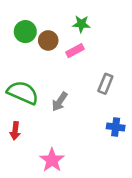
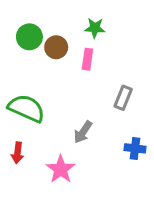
pink rectangle: (75, 51) -> (87, 59), turned -54
gray arrow: (60, 102) -> (83, 132), moved
pink star: (52, 160) -> (61, 169), moved

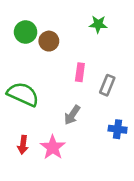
green star: (95, 28) -> (98, 24), moved
pink rectangle: (87, 59) -> (80, 72), moved
red arrow: (17, 153) -> (23, 145), moved

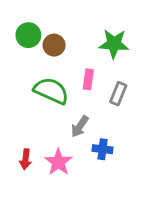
green star: (98, 24) -> (114, 44), moved, size x1.5
green semicircle: (23, 94) -> (51, 91), moved
blue cross: (118, 129) -> (103, 149), moved

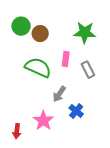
gray rectangle: (118, 94) -> (88, 70), turned -49
blue cross: (103, 149) -> (76, 111), turned 32
red arrow: (26, 159) -> (17, 131), moved

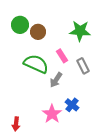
pink rectangle: (66, 59) -> (62, 56), turned -40
gray arrow: (59, 94) -> (56, 80), moved
pink star: (43, 121) -> (52, 114), moved

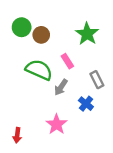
green star: (80, 31) -> (87, 34), turned 30
gray rectangle: (83, 66) -> (97, 80), moved
blue cross: (72, 105) -> (86, 104), moved

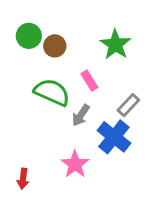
gray rectangle: (97, 80) -> (128, 105), turned 70
blue cross: (86, 104) -> (114, 137), size x1.6

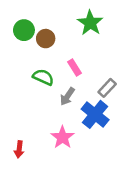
green star: (115, 44) -> (90, 23), moved
green semicircle: (52, 92) -> (43, 77), size x0.7

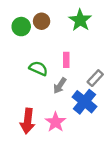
brown circle: (46, 39) -> (42, 21), moved
pink rectangle: (75, 67) -> (66, 60), turned 32
red arrow: (19, 149) -> (28, 121), moved, size x1.6

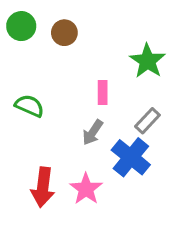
green star: (80, 20) -> (147, 61), moved
green circle: (21, 27) -> (21, 26), moved
green semicircle: (38, 68) -> (30, 106), moved

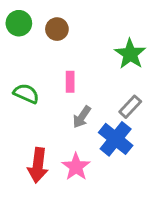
pink rectangle: (103, 93) -> (70, 82), moved

